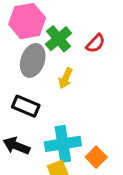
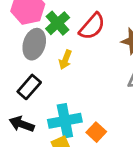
red semicircle: (95, 43) -> (92, 26), size x1.5
black rectangle: (26, 106) -> (29, 87), turned -70

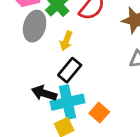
black rectangle: (29, 87) -> (70, 70), moved
black arrow: (22, 124) -> (44, 93), moved

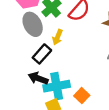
gray ellipse: (35, 26) -> (33, 24), turned -45
black rectangle: (70, 70) -> (42, 54), moved

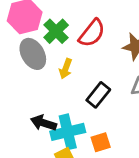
black rectangle: (42, 54) -> (98, 95), moved
orange square: (82, 96) -> (101, 142), turned 32

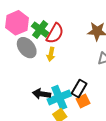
red semicircle: (92, 33) -> (55, 33), moved
black rectangle: (98, 95) -> (79, 89), moved

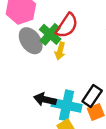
green cross: (40, 30) -> (50, 34), moved
cyan cross: (59, 97) -> (67, 105), turned 30

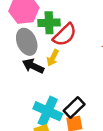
green cross: (50, 34) -> (49, 23), moved, turned 35
black arrow: (45, 99) -> (33, 66), moved

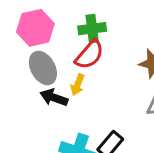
green cross: (49, 23) -> (92, 29), moved

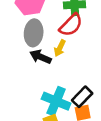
gray ellipse: (43, 68) -> (34, 33), turned 30

